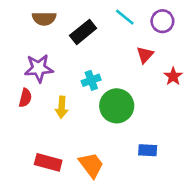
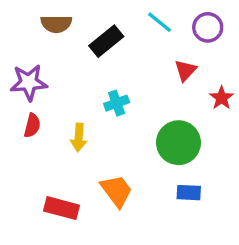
purple star: (39, 68) -> (29, 82), moved
green circle: (117, 106) -> (178, 143), moved
orange trapezoid: (91, 165) -> (117, 191), moved

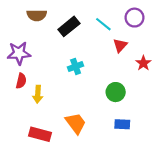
cyan line: (160, 22) -> (103, 24), moved
yellow arrow: (79, 138) -> (38, 94), moved
green circle: (178, 143) -> (116, 92), size x0.7

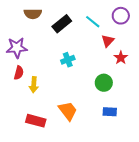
red star: (143, 63) -> (121, 58), moved

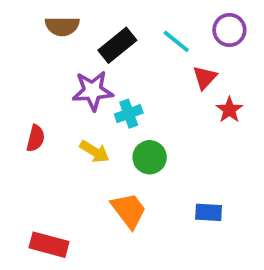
purple star: (17, 48) -> (93, 91), moved
green circle: (104, 83) -> (150, 157), moved
yellow arrow: (34, 85) -> (95, 152), moved, turned -63
red rectangle: (36, 121) -> (49, 245), moved

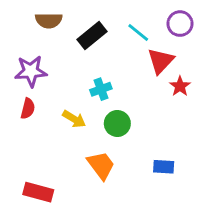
red triangle: (205, 77) -> (161, 61), size x1.4
purple star: (93, 91) -> (31, 71), moved

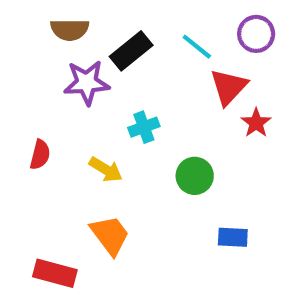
purple star: (31, 71) -> (87, 83), moved
green circle: (117, 123) -> (195, 176), moved
orange trapezoid: (101, 165) -> (110, 235), moved

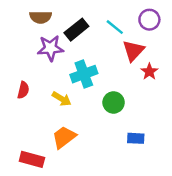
cyan cross: (144, 127) -> (84, 74), size x1.5
orange trapezoid: (110, 235) -> (64, 137), turned -90

